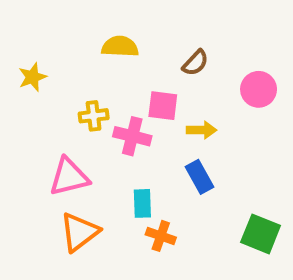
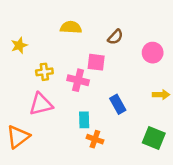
yellow cross: (94, 116) -> (44, 72), moved
yellow arrow: (201, 130) -> (161, 95), moved
orange triangle: (79, 232) -> (18, 137), moved

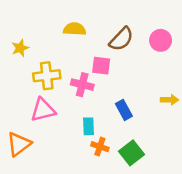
brown semicircle: (115, 37) -> (121, 39), size x1.5
pink circle: (153, 53) -> (161, 40), moved
yellow cross: (44, 72) -> (47, 76), size x1.5
green square: (154, 138) -> (131, 153), moved, turned 30

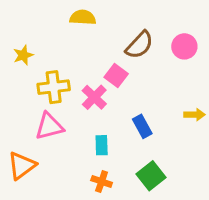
yellow semicircle: (75, 29) -> (83, 17), moved
pink square: (101, 66) -> (116, 75), turned 30
pink cross: (82, 85) -> (94, 97), turned 30
orange cross: (100, 147) -> (102, 182), moved

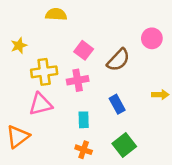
yellow semicircle: (83, 17) -> (56, 14), moved
brown semicircle: (139, 45) -> (118, 60), moved
pink square: (116, 75) -> (84, 50), moved
pink cross: (94, 97) -> (78, 80), turned 36

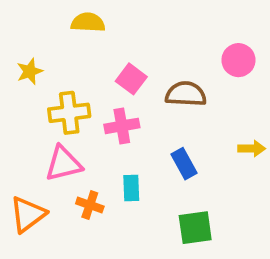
brown semicircle: (118, 60) -> (186, 94), turned -130
green square: (124, 145) -> (195, 228), turned 30
orange cross: (84, 150) -> (90, 205), moved

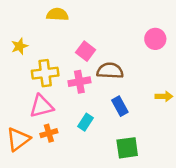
brown semicircle: (186, 94) -> (110, 71), moved
cyan rectangle: (131, 188) -> (86, 122), turned 35
orange cross: (90, 205) -> (49, 133), moved, turned -35

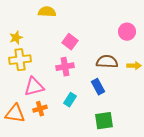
brown semicircle: (110, 71) -> (107, 62), moved
yellow cross: (45, 73) -> (20, 60), moved
yellow arrow: (164, 96) -> (134, 66), moved
orange triangle: (18, 139) -> (15, 114), turned 45

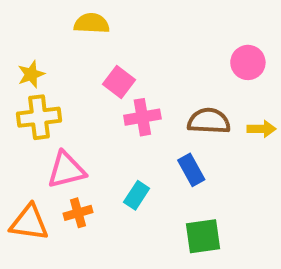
pink square: (70, 42) -> (119, 82), moved
pink cross: (65, 67) -> (142, 117), moved

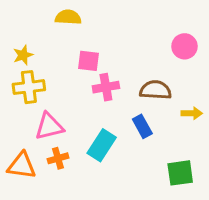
pink square: (119, 82) -> (88, 61), turned -30
yellow arrow: (262, 129) -> (192, 113), moved
cyan rectangle: (137, 195) -> (102, 145), size x1.5
green square: (203, 236) -> (180, 173), moved

